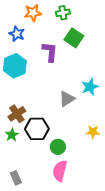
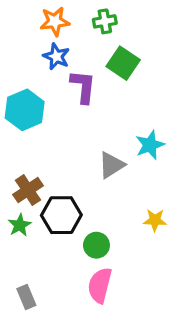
blue star: (17, 34) -> (56, 56), moved

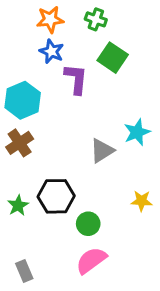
green cross: (105, 21) -> (96, 19), turned 30
brown cross: (28, 190) -> (20, 143), moved
pink semicircle: (100, 285) -> (91, 260), turned 40

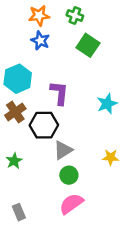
purple L-shape: (76, 79) -> (59, 93), moved
gray triangle: (102, 151) -> (63, 150), moved
black hexagon: (56, 196) -> (44, 125), moved

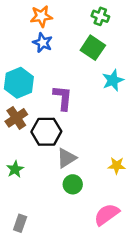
green cross: (75, 15) -> (100, 16), moved
cyan star: (107, 104) -> (113, 80), moved
pink semicircle: (71, 204) -> (107, 214), moved
gray rectangle: (19, 212) -> (20, 223), turned 42

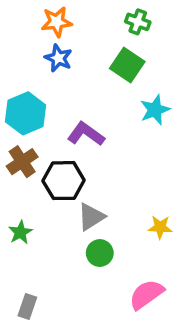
purple L-shape: (63, 98) -> (86, 134), turned -60

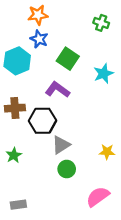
green cross: (138, 22) -> (101, 23), moved
green square: (127, 65) -> (68, 59), moved
cyan hexagon: (26, 113) -> (17, 61), moved
brown cross: (22, 162) -> (15, 108), turned 30
gray rectangle: (27, 306) -> (18, 205), turned 63

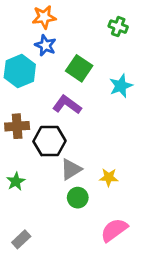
yellow star: (107, 152) -> (109, 177), moved
gray rectangle: (18, 205) -> (21, 239), turned -35

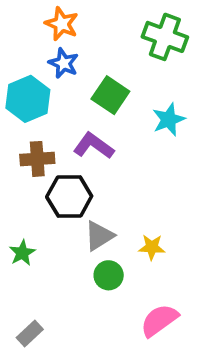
orange star: (44, 17) -> (62, 24), turned 30
green cross: (118, 27) -> (165, 37), size x1.6
brown cross: (17, 126) -> (37, 159), moved

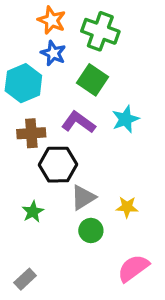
green cross: (165, 37) -> (100, 31), moved
cyan star: (169, 120) -> (125, 119), moved
green star: (22, 253) -> (33, 212), moved

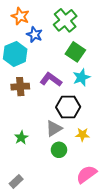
orange star: (52, 20) -> (20, 16), moved
green cross: (100, 31) -> (65, 20), turned 30
green square: (92, 80) -> (75, 52), moved
black hexagon: (58, 165) -> (68, 107), moved

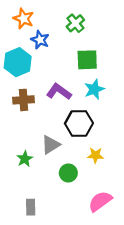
green cross: (65, 20) -> (75, 23), size x0.7
green square: (75, 52) -> (87, 60), turned -36
gray triangle: (54, 128) -> (51, 145), moved
gray rectangle: (16, 181) -> (31, 207), moved, turned -48

